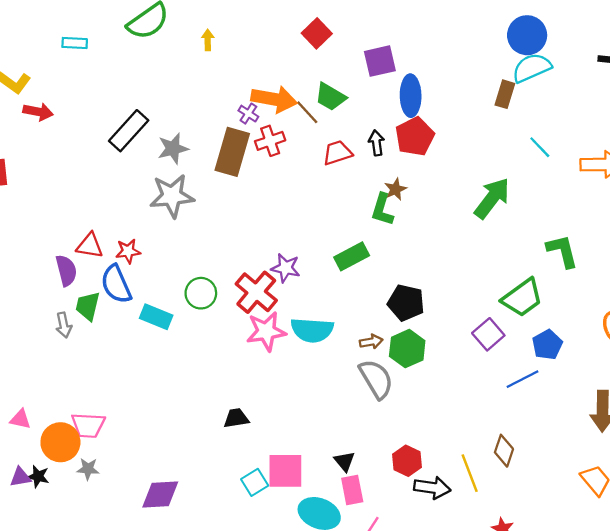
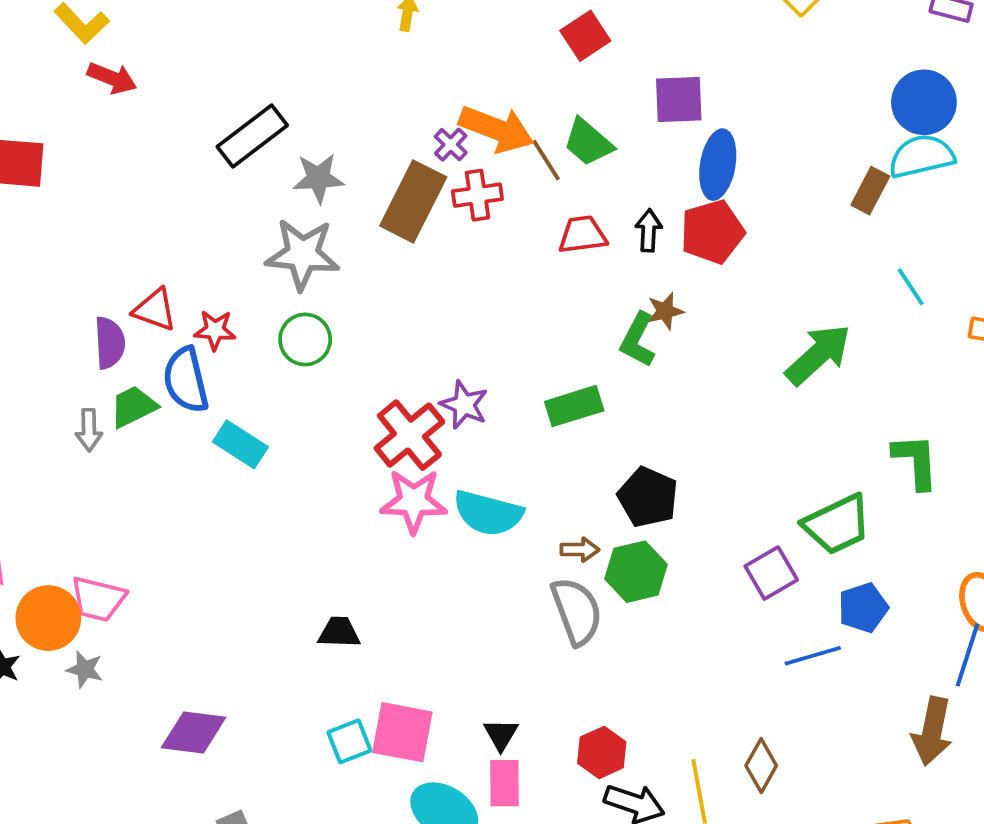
green circle: (201, 293) -> (305, 339), moved
green trapezoid: (88, 306) -> (133, 407), turned 40

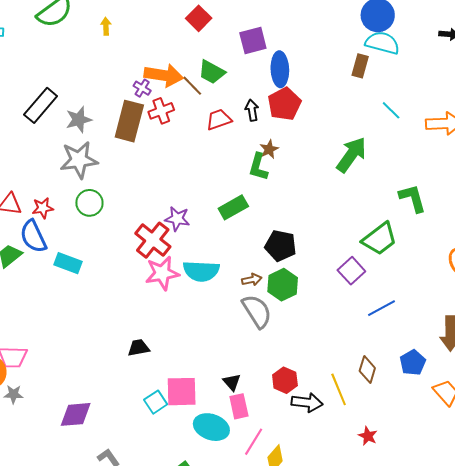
cyan semicircle: (921, 156) -> (382, 43), turned 40
blue pentagon: (863, 608) -> (413, 363), moved

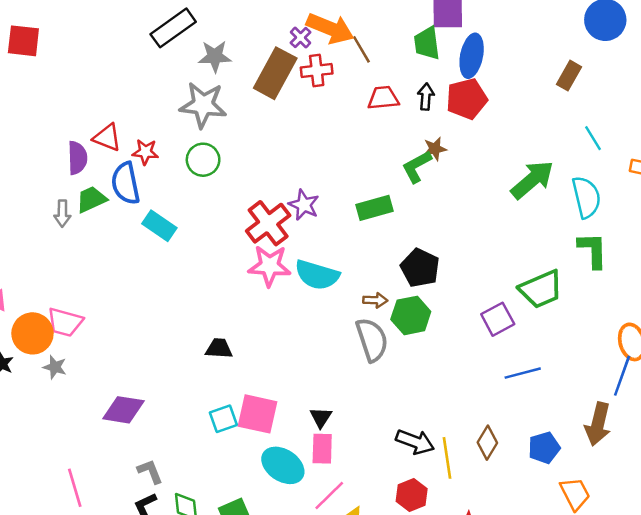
cyan semicircle: (382, 43) -> (586, 197), moved, turned 48
green trapezoid: (212, 72) -> (427, 43), moved, turned 40
green L-shape: (258, 167) -> (417, 167), turned 32
red hexagon: (285, 380) -> (412, 495), moved
black arrow: (307, 403) -> (415, 442), moved

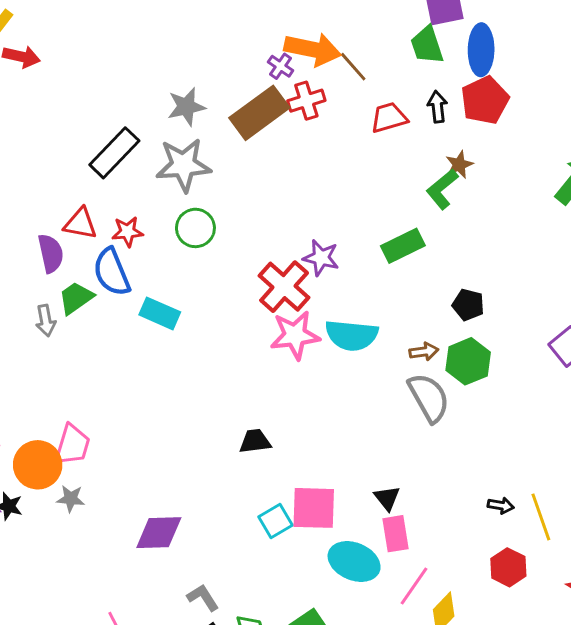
black rectangle: (173, 28) -> (114, 153), moved
brown rectangle: (275, 73) -> (259, 113), turned 36
black pentagon: (420, 268) -> (468, 305), size x0.7
pink trapezoid: (65, 322) -> (72, 445), turned -78
black arrow: (415, 442) -> (501, 505), size x0.6

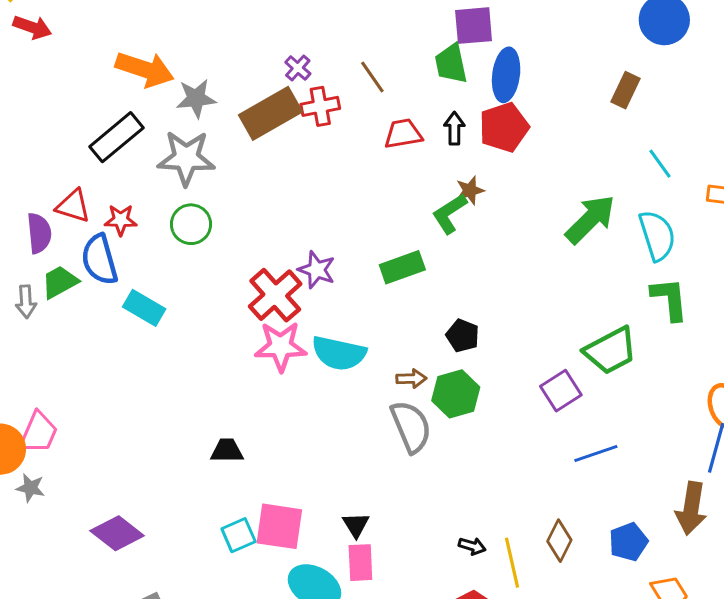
orange arrow: (313, 49) -> (145, 69), moved
purple diamond: (159, 533) -> (117, 533), turned 33

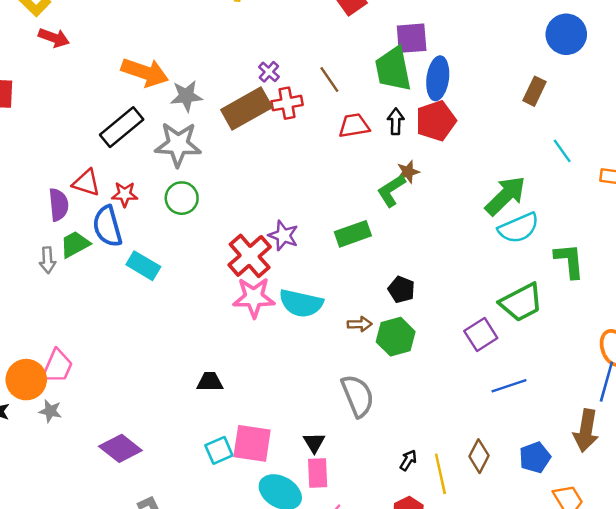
green trapezoid: (451, 64) -> (393, 69), size x1.4
cyan semicircle: (657, 235) -> (519, 228), moved, turned 84
gray semicircle: (411, 427) -> (358, 396), moved
black arrow: (472, 546) -> (408, 460), turned -75

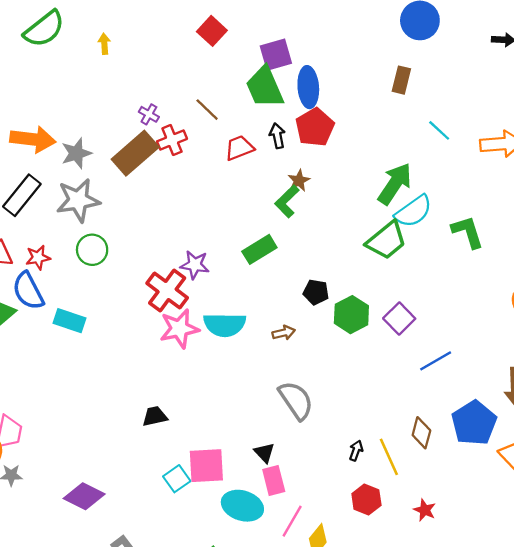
green trapezoid: (521, 302) -> (386, 240), moved
green hexagon: (396, 337) -> (351, 315), moved
blue pentagon: (535, 457) -> (474, 423), size x1.5

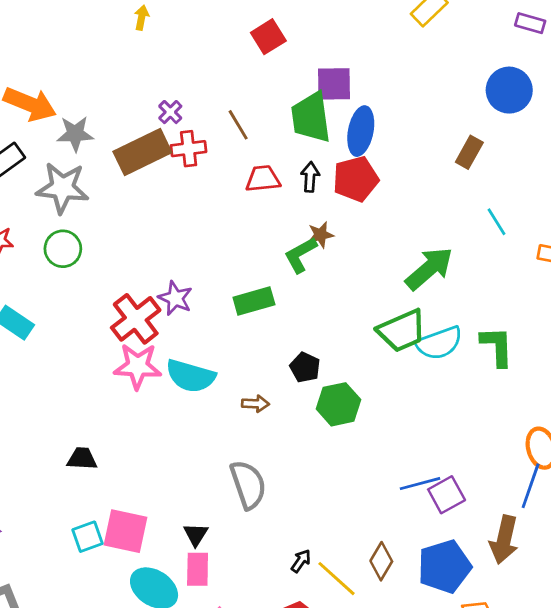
cyan semicircle: (413, 211) -> (439, 343), moved
purple square: (399, 319) -> (447, 495), moved
yellow line: (389, 457) -> (336, 579), turned -39

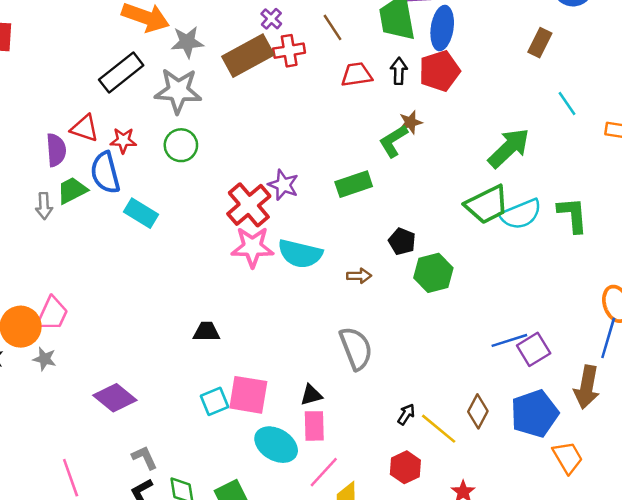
black triangle: (196, 534) -> (311, 395), turned 45

